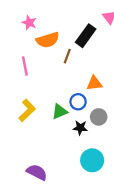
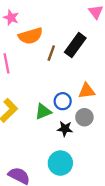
black rectangle: (86, 36) -> (75, 45), moved
orange triangle: (94, 83) -> (87, 91), moved
cyan circle: (92, 160) -> (60, 163), moved

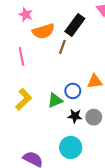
black rectangle: (75, 45) -> (75, 25), moved
gray circle: (84, 117) -> (94, 117), moved

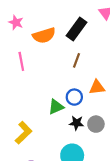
pink star: (26, 15) -> (16, 22), moved
brown line: (62, 47) -> (76, 60), moved
yellow L-shape: (24, 99) -> (23, 133), moved

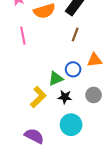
black star: (76, 123) -> (65, 97), moved
yellow L-shape: (23, 133) -> (38, 97), moved

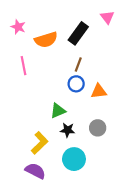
blue circle: (73, 69) -> (76, 84), moved
yellow L-shape: (38, 97) -> (40, 143), moved

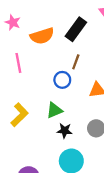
blue circle: (76, 84) -> (62, 80), moved
yellow L-shape: (40, 143) -> (19, 115), moved

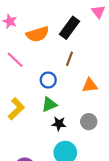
pink line: (18, 63) -> (15, 60), turned -36
blue circle: (62, 80) -> (48, 80), moved

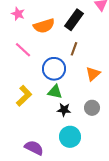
blue circle: (48, 80) -> (54, 69), size x1.5
orange triangle: (90, 85) -> (93, 74), turned -35
green triangle: (49, 105) -> (55, 92), turned 35

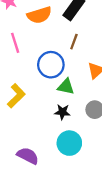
pink line: (23, 50) -> (15, 43), turned 30
green triangle: (55, 92) -> (66, 87), moved

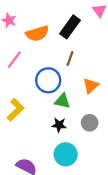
pink line: (15, 43) -> (14, 60), turned 54

